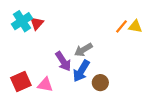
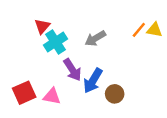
cyan cross: (22, 21) -> (55, 42), moved
gray arrow: (83, 50) -> (95, 38), moved

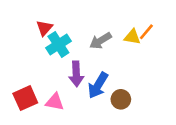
yellow triangle: (154, 30) -> (132, 37), moved
purple arrow: (72, 70) -> (76, 74), turned 30

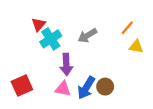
yellow triangle: (132, 37) -> (136, 47), moved
blue arrow: (98, 85) -> (86, 88), moved
pink triangle: (55, 102) -> (63, 89), moved

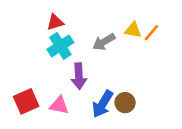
red triangle: (39, 24) -> (55, 22), moved, turned 32
yellow triangle: (136, 47) -> (133, 30), moved
pink triangle: (63, 89) -> (59, 105), moved

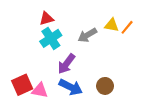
purple arrow: (79, 76) -> (66, 64), turned 40
blue arrow: (103, 104) -> (71, 87), moved, turned -95
pink triangle: (59, 105) -> (40, 90), moved

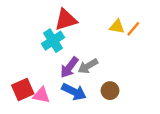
red triangle: (46, 19) -> (66, 20), moved, size x1.5
gray arrow: (87, 35) -> (88, 66), moved

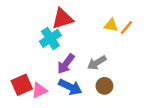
gray arrow: (88, 66) -> (97, 63), moved
pink triangle: (41, 95) -> (39, 90), turned -35

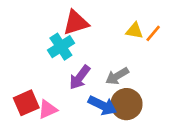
brown circle: (104, 86) -> (126, 104), size x1.5
blue arrow: (70, 87) -> (102, 105), moved

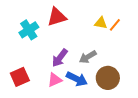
cyan cross: (61, 47) -> (29, 30), moved
brown circle: (126, 104) -> (108, 78), moved
pink triangle: (48, 109) -> (55, 80), moved

